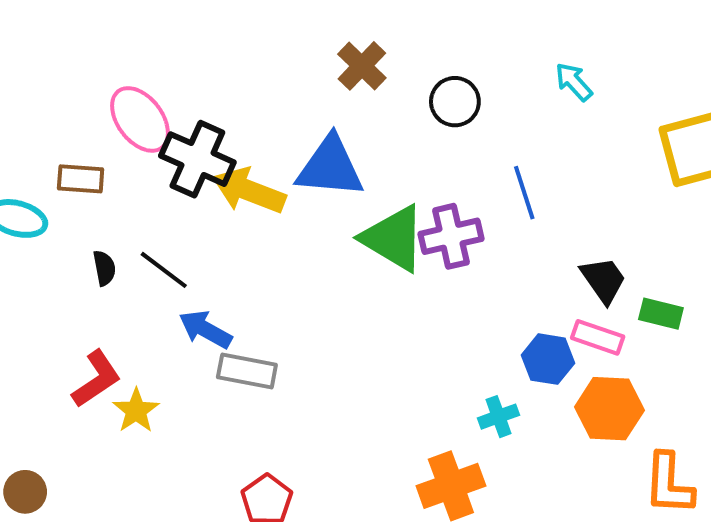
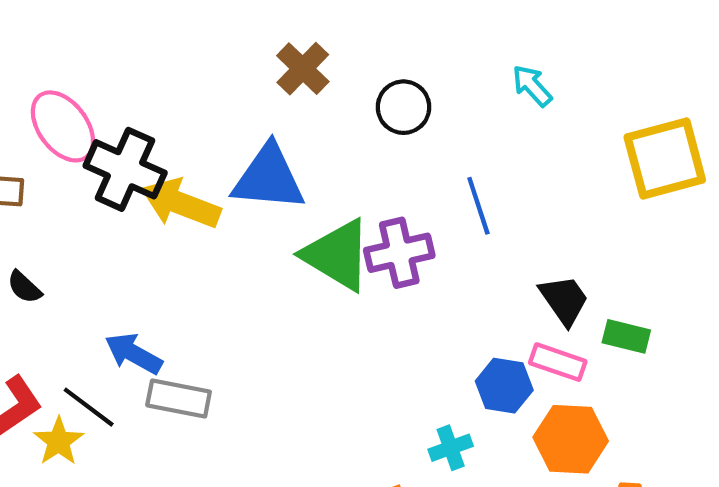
black semicircle: (104, 268) -> (24, 287), turned 144
black line: (164, 270) -> (89, 407), moved

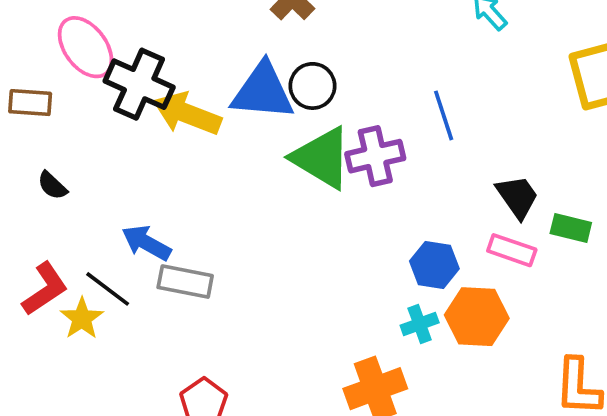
black circle: (403, 107) -> (313, 86), moved
blue hexagon: (504, 386) -> (434, 265), moved
orange hexagon: (571, 439) -> (477, 317), moved

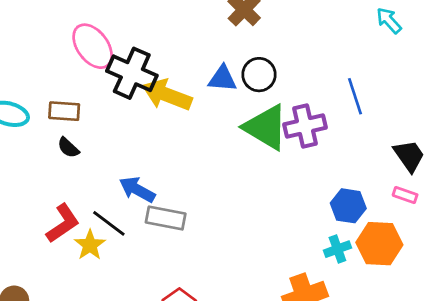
blue triangle: (263, 91) -> (222, 79), size x0.6
brown rectangle: (30, 103) -> (64, 111), moved
pink rectangle: (512, 250) -> (405, 195), size x0.7

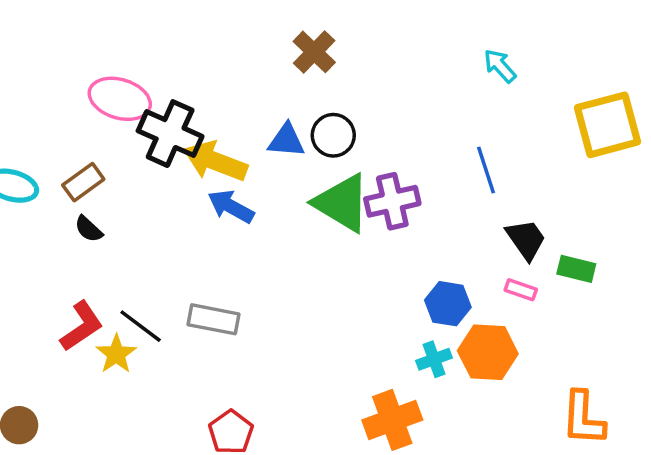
pink ellipse: (93, 46) -> (120, 99), turned -36
blue line: (355, 96) -> (486, 170), moved
brown rectangle: (64, 111) -> (83, 182), turned -40
blue arrow: (137, 190) -> (231, 206), moved

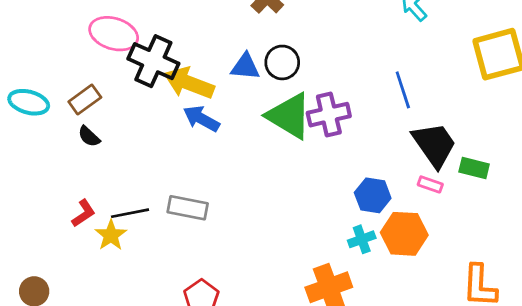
black trapezoid: (526, 239) -> (434, 145), size x1.4
red L-shape: (82, 326) -> (83, 213), size x0.7
black line: (141, 326) -> (130, 213), turned -48

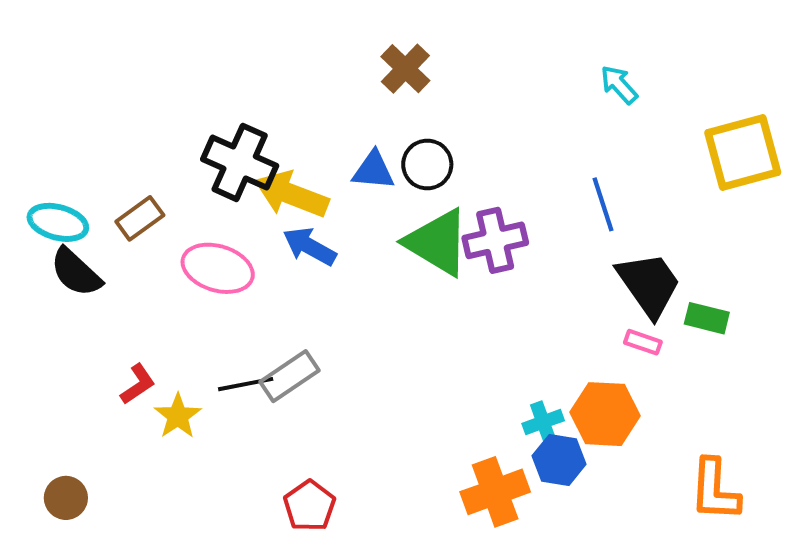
pink ellipse: (114, 34) -> (218, 268), moved
black semicircle: (89, 136) -> (76, 272), moved, size x1.6
blue hexagon: (373, 195) -> (559, 460), moved
gray rectangle: (188, 208) -> (290, 376), turned -45
black line: (130, 213) -> (246, 384), moved

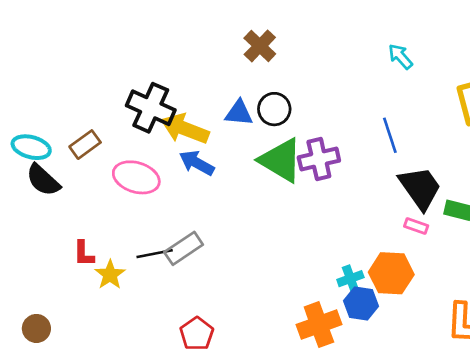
red L-shape: (138, 384) -> (84, 254), turned 124

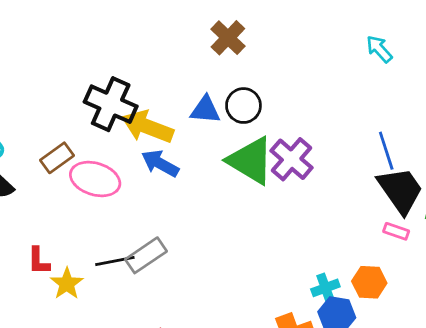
blue line: (390, 135) -> (386, 151), moved
brown rectangle: (85, 145) -> (57, 158), moved
purple cross: (319, 159) -> (292, 159), turned -36
orange hexagon: (391, 273) -> (369, 282), size x0.7

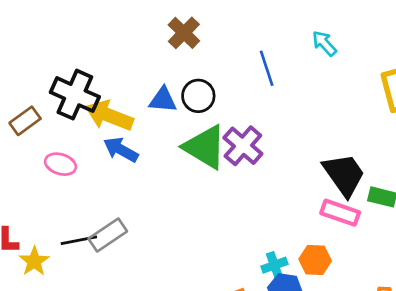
blue line: (386, 151) -> (267, 68), moved
brown rectangle: (57, 158) -> (25, 121), moved
pink ellipse: (95, 179) -> (60, 164), size x0.7
pink rectangle: (396, 231) -> (340, 213), size x1.6

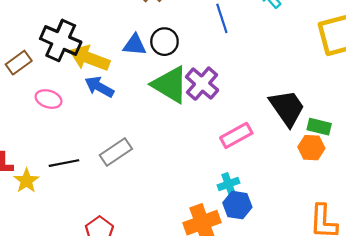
pink rectangle: (340, 213) -> (236, 135), moved, turned -48
gray rectangle: (108, 235) -> (116, 152), moved
orange hexagon: (315, 260) -> (311, 148), moved

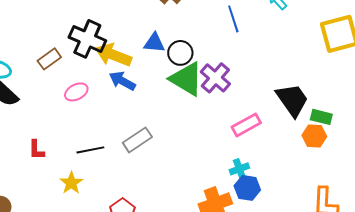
black circle: (164, 42) -> (180, 53), moved
pink ellipse: (49, 99) -> (76, 92), turned -45
yellow star: (26, 181) -> (71, 183), moved

